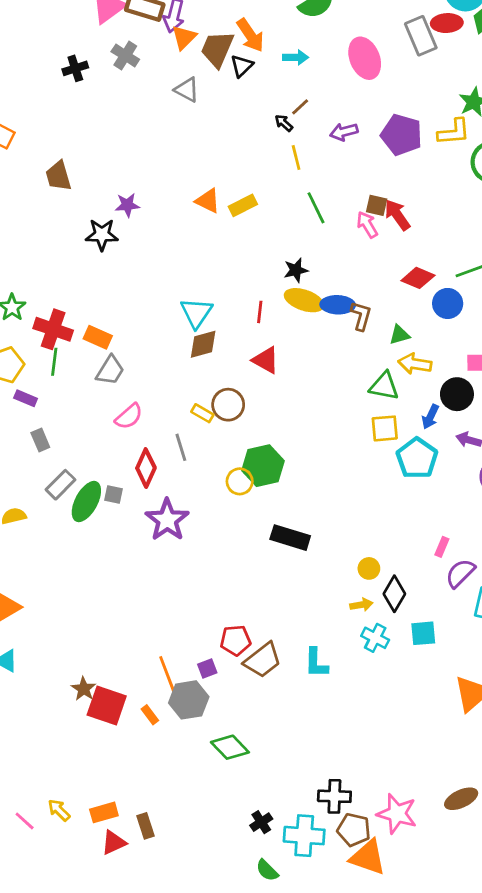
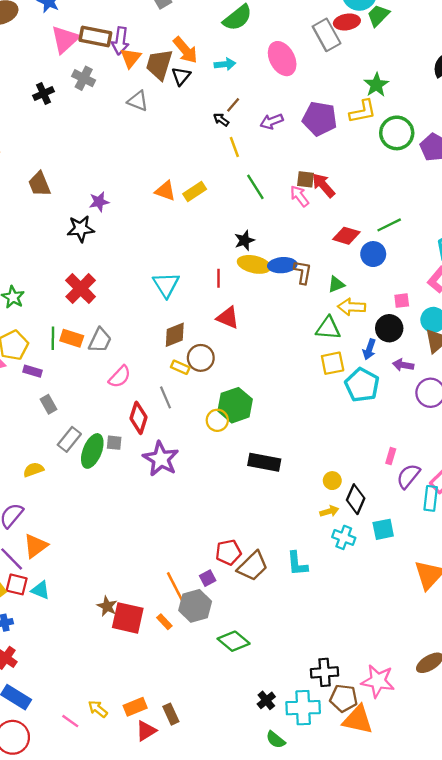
red cross: (53, 329) -> (81, 289), moved, turned 32
orange rectangle: (98, 337) -> (72, 338), moved
brown diamond: (203, 344) -> (175, 335), moved

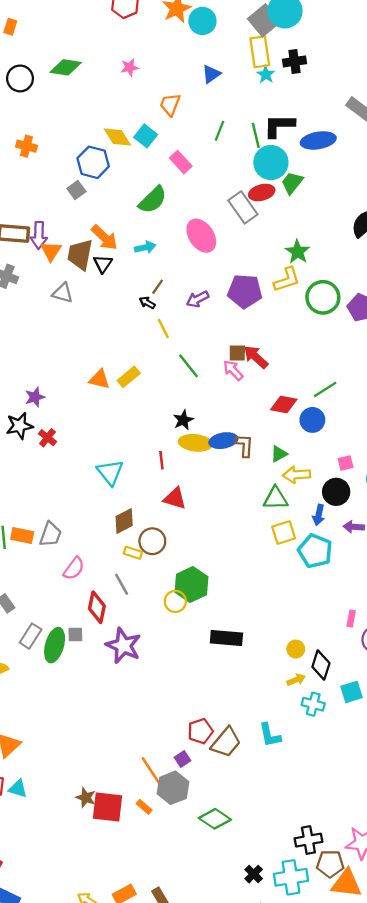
red cross: (81, 289) -> (47, 438), moved, size x0.6

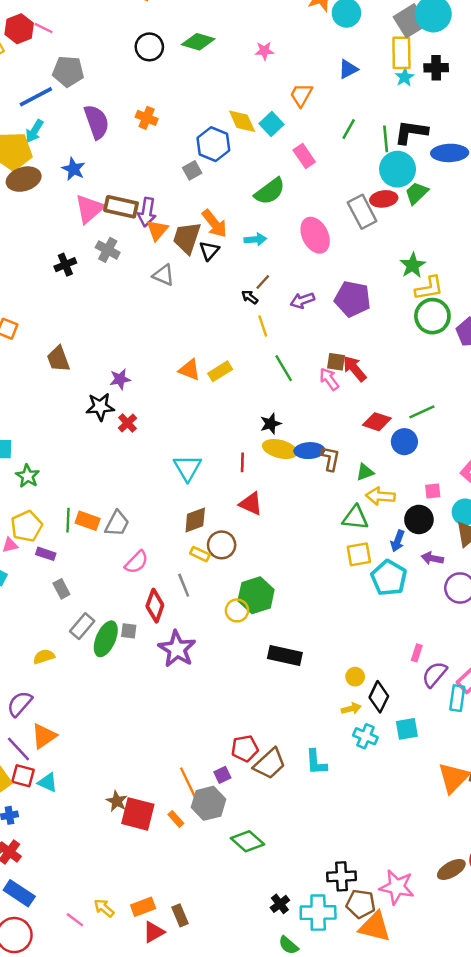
yellow L-shape: (287, 280) -> (429, 288), moved

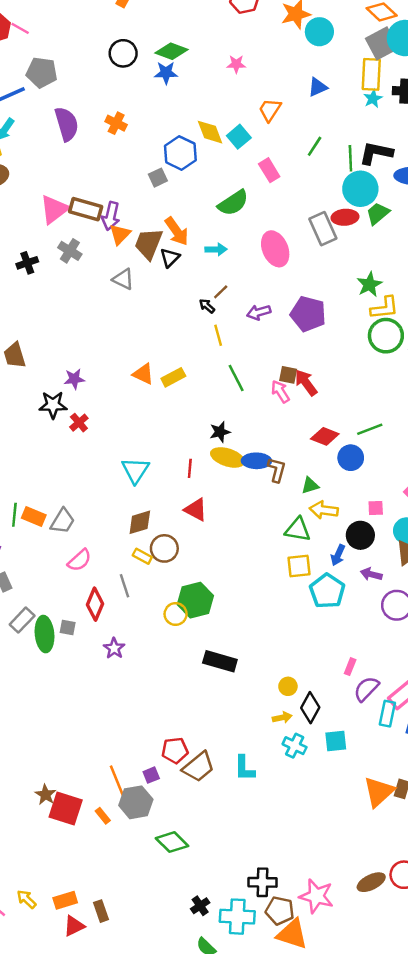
blue star: (73, 169) -> (166, 73), moved, turned -30
green ellipse: (106, 639) -> (45, 634), turned -32
purple star: (177, 649) -> (114, 648), size x0.6

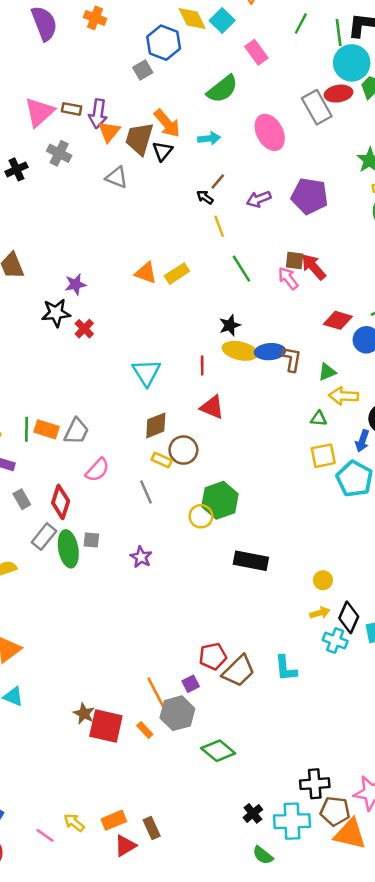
brown rectangle: (86, 209) -> (72, 109), size x0.6
green triangle: (298, 530) -> (319, 419), size x0.6
red diamond: (95, 604) -> (61, 502), moved
black diamond: (310, 708) -> (349, 617), moved

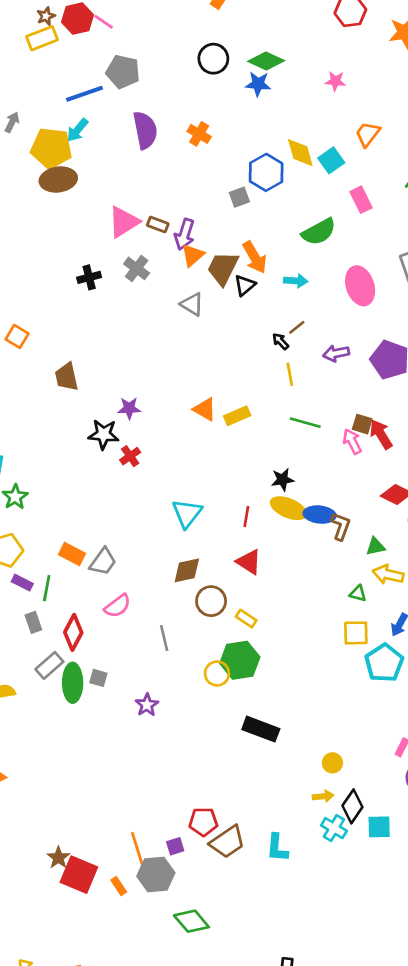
green line: (241, 269) -> (305, 423), turned -52
green line: (27, 429) -> (47, 588), moved
yellow rectangle: (162, 460) -> (246, 619), moved

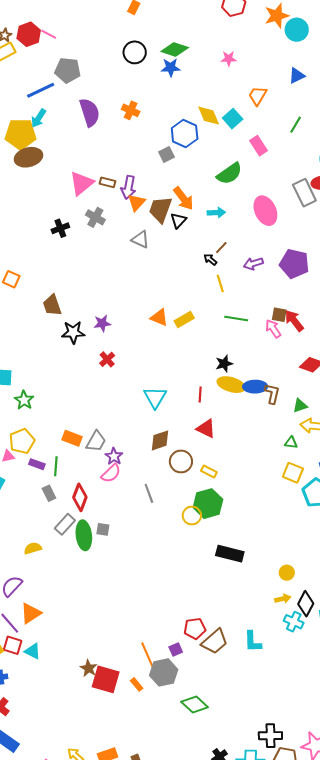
black star: (104, 434) -> (73, 332), moved
yellow square: (356, 633) -> (293, 473), turned 30
purple star: (147, 705) -> (114, 456), moved

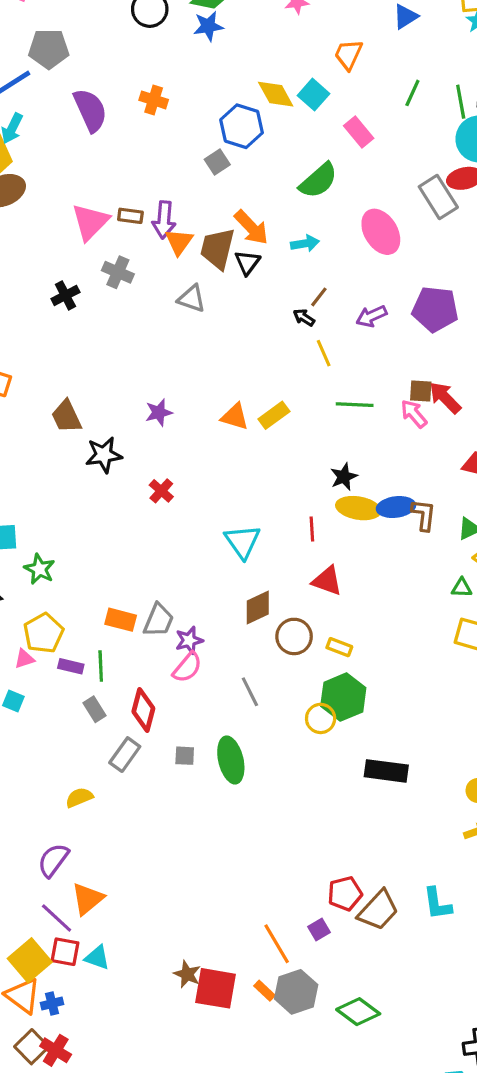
purple star: (102, 323) -> (159, 412), moved
purple star: (114, 456) -> (189, 640), turned 30
green ellipse: (84, 535) -> (231, 760), moved
gray hexagon: (164, 672) -> (296, 992), moved

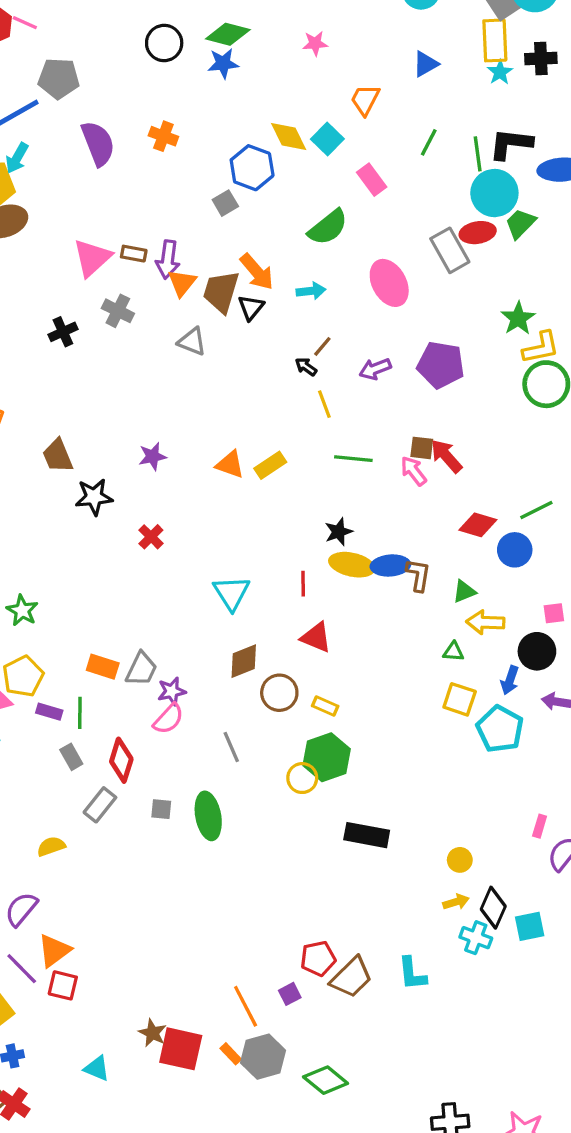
red square: (65, 952) -> (63, 985), moved
cyan triangle: (97, 958) -> (97, 1068), moved

